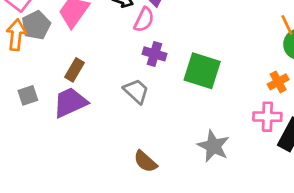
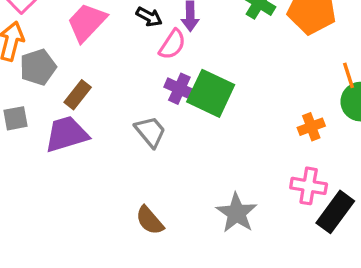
gray pentagon: (36, 25) -> (38, 67), moved
green square: (202, 71) -> (211, 93), moved
orange cross: (278, 82) -> (311, 127), moved

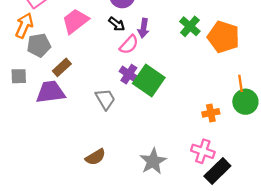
brown semicircle: (150, 220) -> (95, 157), turned -90

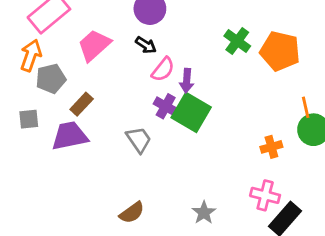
purple arrow: (144, 28) -> (187, 81), moved
gray star: (153, 161) -> (204, 213), size x0.7

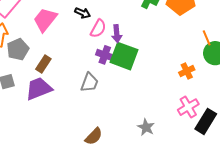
gray trapezoid: (139, 140) -> (89, 83), turned 65
pink cross: (265, 195) -> (188, 107), turned -35

